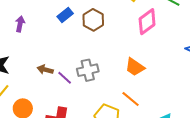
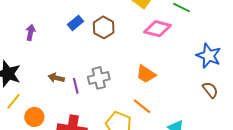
pink diamond: (147, 22) -> (158, 29), turned 52
purple line: (65, 78) -> (76, 86), turned 35

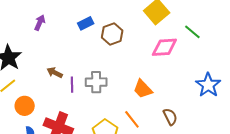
pink diamond: (158, 29) -> (164, 47), turned -32
brown semicircle: (210, 90) -> (170, 117), moved

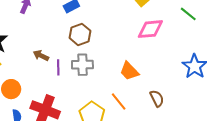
green line: (192, 32) -> (188, 14), moved
brown hexagon: (112, 34) -> (80, 34), moved

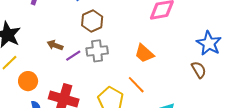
purple line: (58, 67) -> (73, 56), turned 63
brown semicircle: (157, 98) -> (199, 70), moved

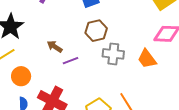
gray cross: (97, 51) -> (113, 54), moved
orange trapezoid: (144, 53) -> (147, 59), moved

